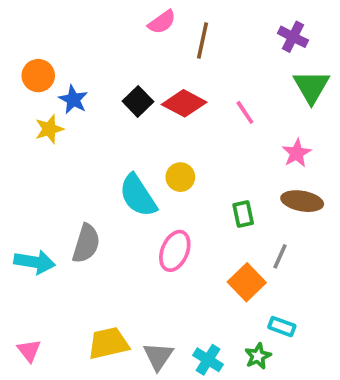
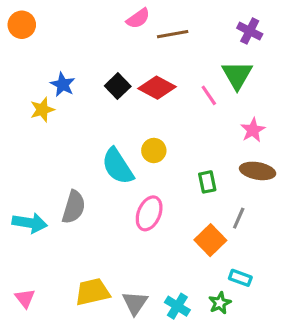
brown line: (203, 41) -> (173, 34), turned 68
orange circle: (38, 76) -> (22, 25), moved
green triangle: (311, 87) -> (237, 75), moved

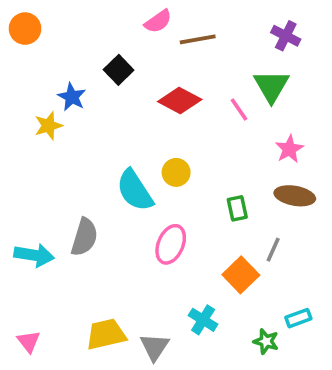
black square: (118, 86) -> (119, 70), moved
cyan rectangle: (240, 278) -> (298, 318), moved, turned -40
green star: (220, 303) -> (266, 341), moved, turned -30
cyan cross: (177, 306) -> (203, 320), moved

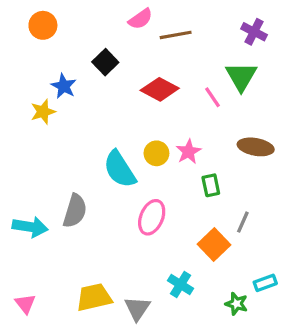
orange circle: (25, 29) -> (43, 25), moved
pink star: (289, 149) -> (188, 152), moved
brown ellipse: (295, 196) -> (256, 147), moved

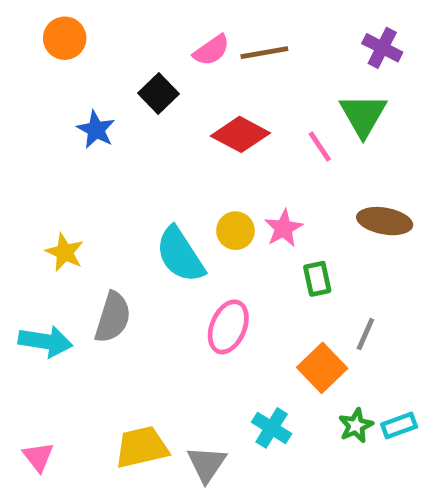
pink semicircle: (140, 19) -> (211, 50), moved
yellow star: (43, 112) -> (65, 252), moved, turned -30
green star: (236, 304) -> (356, 426), moved, turned 30

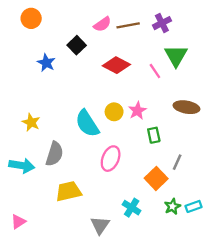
purple cross: (382, 48) -> (162, 23), moved, turned 36
yellow trapezoid: (142, 447) -> (68, 191), moved
pink triangle: (38, 457) -> (18, 222), turned 35

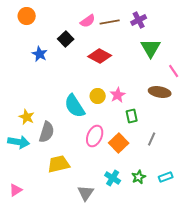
pink line: (155, 71) -> (174, 71), moved
yellow star: (31, 122) -> (27, 117), moved
orange square: (156, 178) -> (119, 143), moved
green star: (172, 206) -> (139, 177), moved

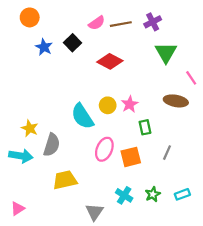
blue star: (40, 54) -> (44, 47), moved
orange square: (119, 143) -> (131, 157), turned 30

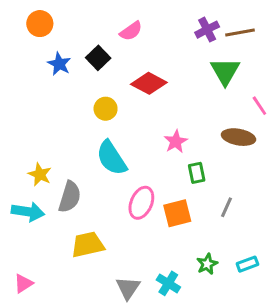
brown line: (121, 24) -> (240, 33), moved
yellow circle: (108, 105) -> (106, 109), moved
cyan cross: (124, 195) -> (168, 283), moved

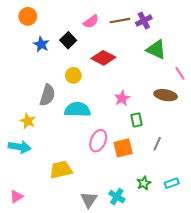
brown line: (240, 33) -> (120, 21), moved
green triangle: (225, 71) -> (156, 50), turned -35
cyan semicircle: (112, 158) -> (77, 110), turned 125
gray semicircle: (70, 197) -> (47, 95), moved

